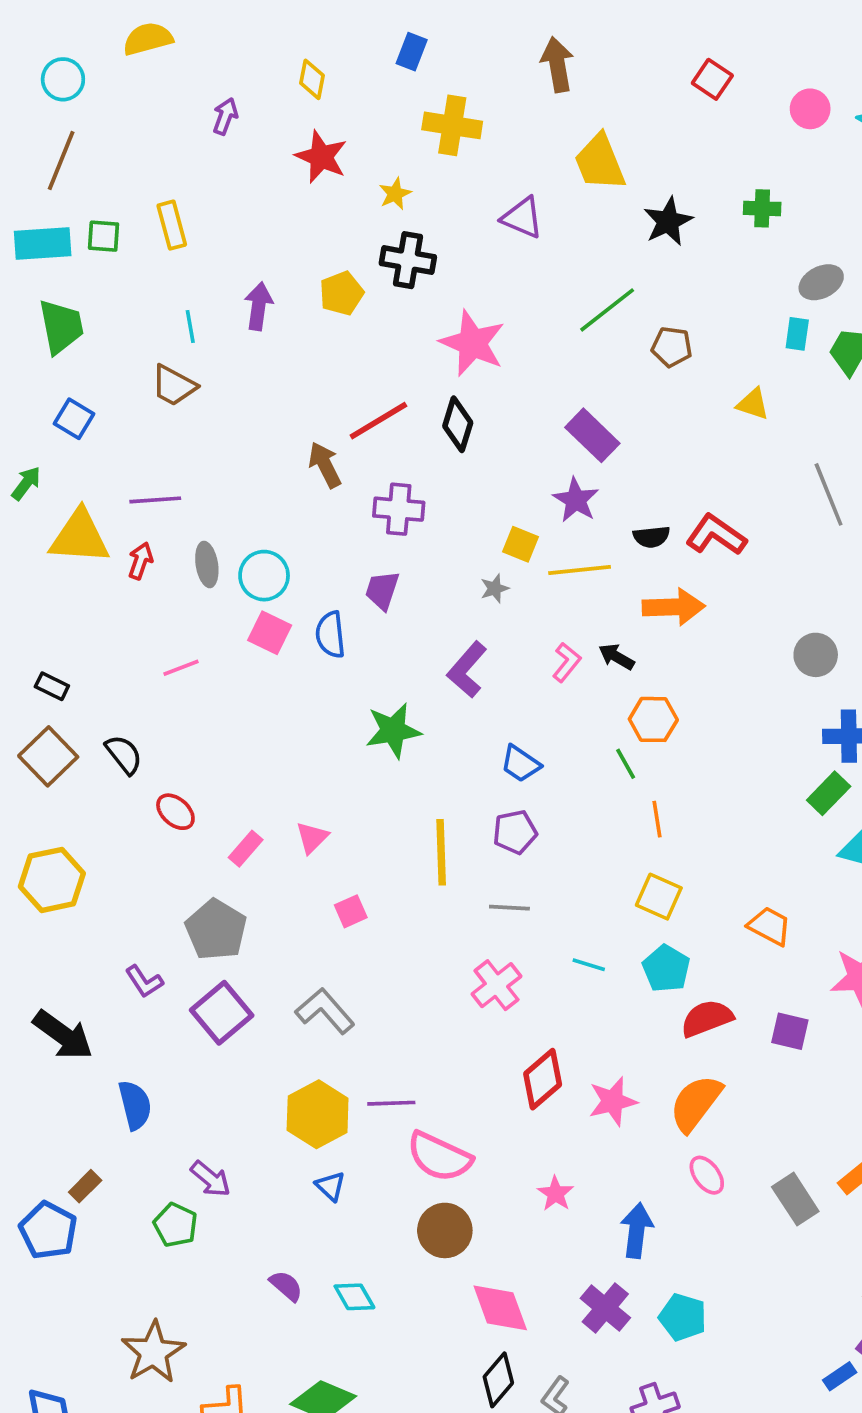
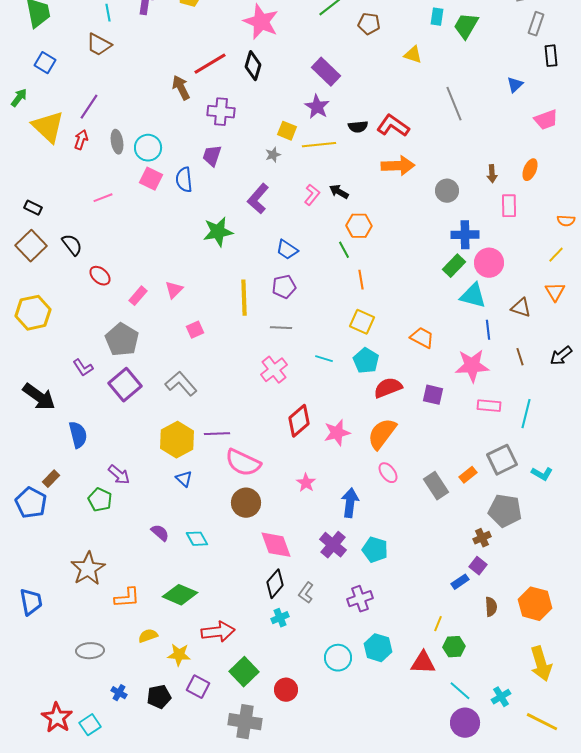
purple line: (155, 500) -> (89, 107), turned -52
yellow triangle: (80, 537) -> (48, 127), turned 39
orange arrow: (674, 607) -> (398, 166), moved

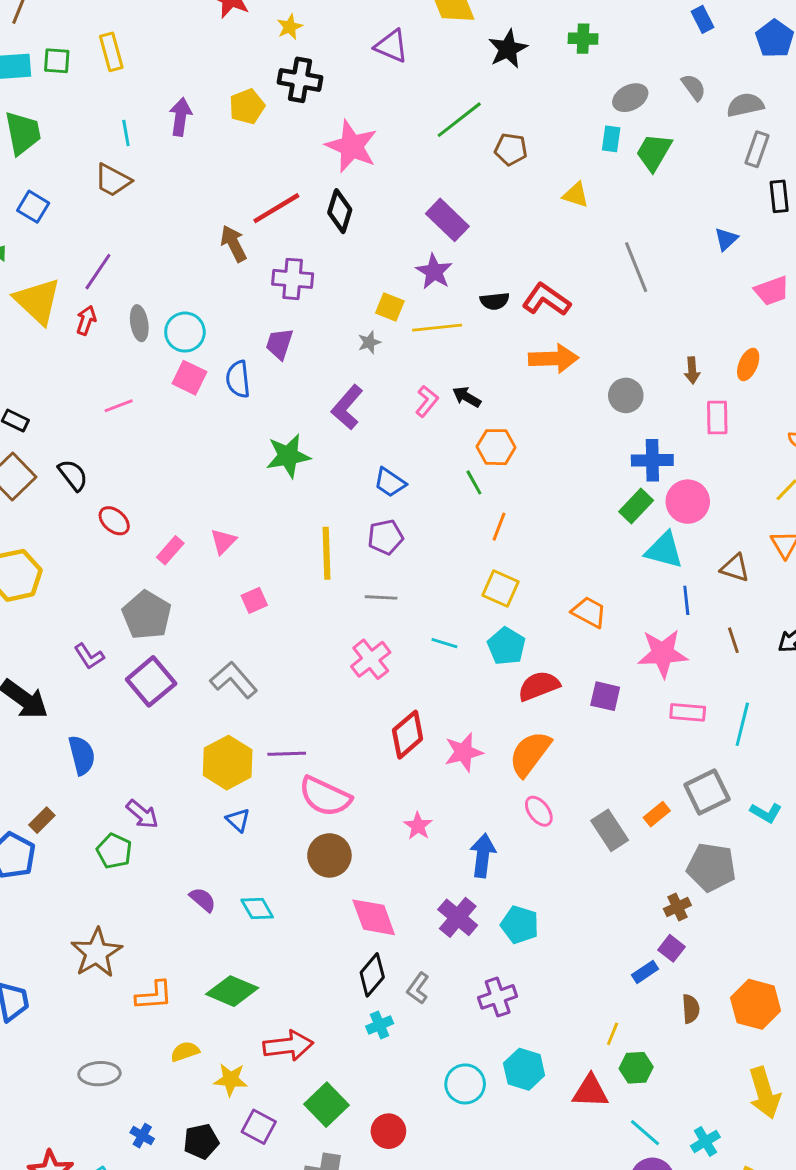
orange line: (361, 280) -> (499, 527), turned 30

